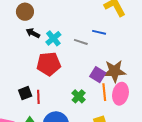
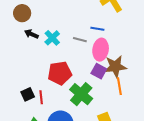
red pentagon: (49, 64) -> (60, 73), moved
orange line: (104, 92) -> (119, 86), moved
pink ellipse: (120, 94) -> (101, 50), moved
green cross: (79, 96) -> (81, 94), size x1.6

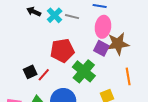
gray line: (80, 40) -> (72, 17), moved
orange line: (119, 86) -> (128, 76), moved
red line: (41, 97) -> (44, 75), turned 48

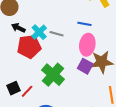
red pentagon: (62, 51) -> (29, 47), moved
green cross: (84, 71) -> (53, 75), moved

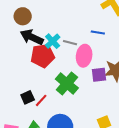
black arrow: (18, 28) -> (32, 37), size x1.6
pink ellipse: (87, 45) -> (84, 56), moved
purple square: (85, 66) -> (99, 75), turned -35

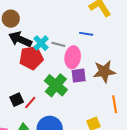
purple square: (99, 75) -> (79, 76), moved

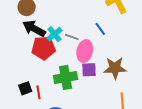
blue line: (86, 34) -> (100, 29), turned 40
green cross: (56, 85) -> (66, 77), turned 35
red line: (30, 103) -> (39, 92), turned -56

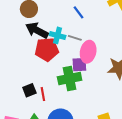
blue line: (100, 29) -> (78, 12), moved
cyan cross: (54, 34) -> (58, 35), turned -35
purple square: (89, 70) -> (79, 65), moved

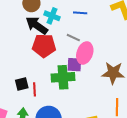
blue line: (78, 12) -> (80, 13), turned -56
cyan cross: (58, 35) -> (52, 16), moved

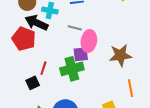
red pentagon: (44, 46) -> (24, 39), moved, turned 30
red line: (35, 89) -> (43, 68), moved, turned 32

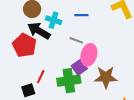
purple square: (81, 54) -> (79, 67), turned -35
brown star: (120, 55) -> (106, 77), moved

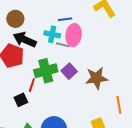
cyan cross: (54, 20) -> (52, 34), moved
pink ellipse: (89, 55) -> (74, 35), moved
green cross: (69, 81) -> (46, 71), moved

